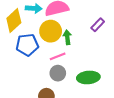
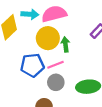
blue pentagon: (27, 45) -> (32, 65), moved

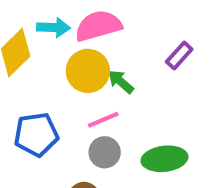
green arrow: (65, 44) -> (121, 82), turned -40
blue pentagon: (32, 65) -> (36, 134), moved

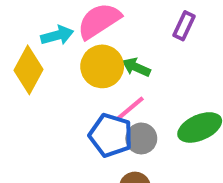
blue pentagon: (36, 134) -> (111, 135), moved, turned -30

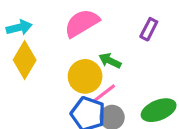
cyan arrow: (57, 35) -> (19, 28), moved
yellow circle: (102, 66) -> (85, 76), moved

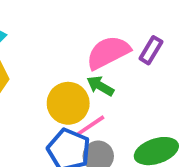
pink semicircle: (82, 23) -> (108, 52), moved

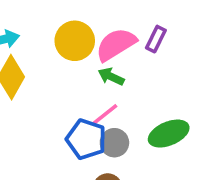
yellow circle: (68, 103) -> (75, 41), moved

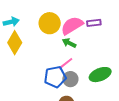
purple rectangle: (156, 39) -> (94, 23), turned 56
blue pentagon: (86, 139) -> (55, 77), turned -30

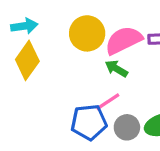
gray circle: (70, 79) -> (127, 127), moved

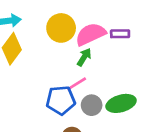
green arrow: (116, 69) -> (84, 57), turned 90

